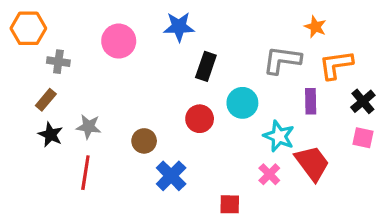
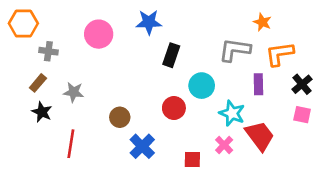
red circle: (200, 119) -> (174, 108), moved
gray star: (89, 127) -> (74, 92), moved
red square: (230, 204) -> (192, 160), moved

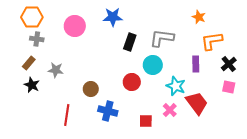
orange hexagon: (23, 23) -> (32, 17), moved
gray L-shape: (235, 50) -> (162, 38), moved
red line: (71, 144) -> (67, 115), moved
blue cross: (142, 146) -> (108, 111), turned -30

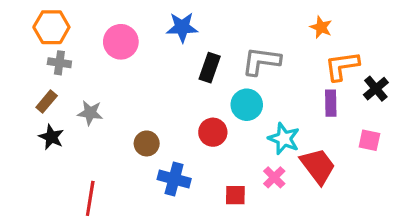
purple rectangle: (196, 64) -> (331, 103), moved
black cross: (229, 64) -> (376, 89), moved
red line: (67, 115) -> (90, 198), moved

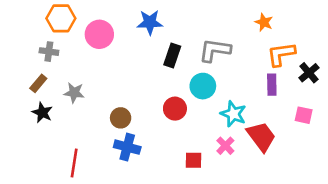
orange hexagon: (51, 27) -> (61, 18), moved
blue cross: (174, 179) -> (127, 147), moved

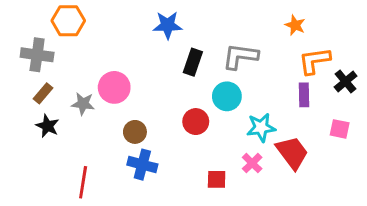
pink circle: (99, 34) -> (114, 87), moved
gray cross: (49, 52) -> (37, 55), moved, size x1.5
cyan star: (233, 114) -> (261, 127), turned -30

